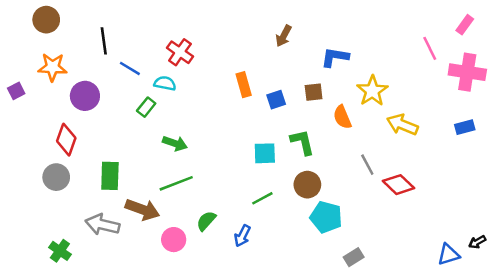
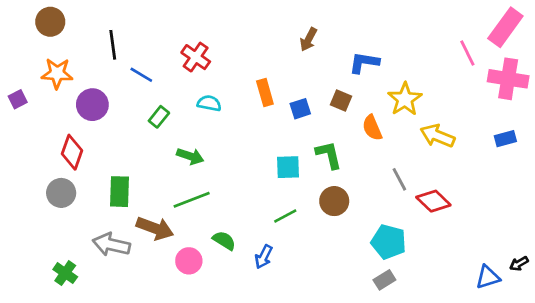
pink rectangle: (465, 25) -> (505, 27), size x1.8
cyan semicircle: (165, 83) -> (209, 103), moved
brown square: (314, 92) -> (341, 101), turned 30
cyan pentagon: (326, 217) -> (389, 242), moved
green semicircle: (206, 221) -> (224, 240), turned 80

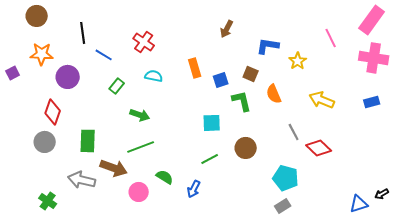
pink line: (467, 53) -> (331, 38), moved
yellow star: (405, 99) -> (298, 61), moved, size x0.7
green L-shape: (329, 155) -> (242, 101), moved

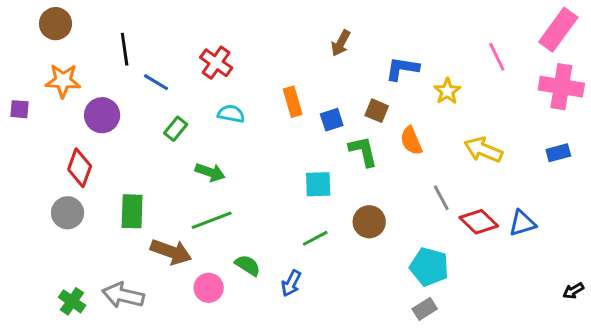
purple square: (13, 73) -> (19, 109), turned 32
gray arrow: (82, 180) -> (123, 295), moved
blue triangle: (359, 204) -> (522, 223), moved

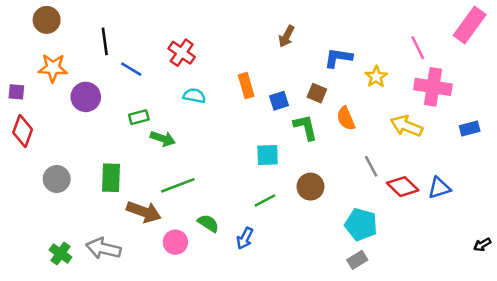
pink cross: (561, 87) -> (433, 87), moved
green rectangle: (176, 129) -> (139, 117), moved, turned 36
red diamond: (80, 168) -> (23, 131), moved
green arrow: (210, 172) -> (163, 139), moved

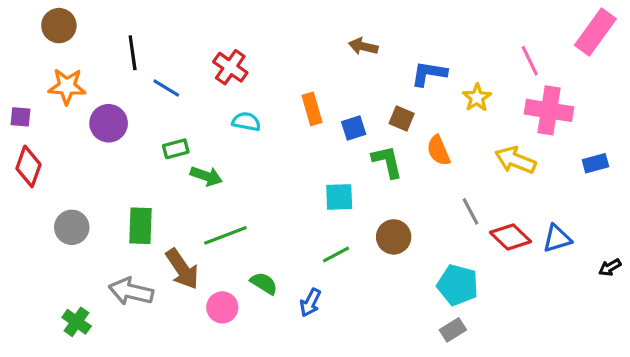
brown arrow: (287, 36) -> (363, 46), turned 75
brown arrow: (144, 212) -> (182, 269), turned 36
black arrow: (482, 245) -> (610, 267), moved
gray arrow: (103, 248) -> (131, 291), moved

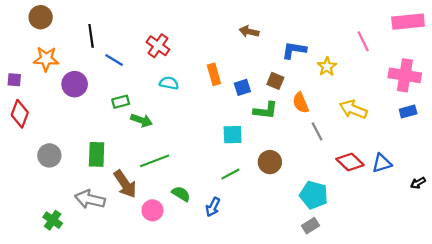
pink rectangle: (595, 32) -> (408, 22), turned 48
pink cross: (549, 110) -> (405, 75), moved
green L-shape: (387, 162) -> (265, 110), turned 110
gray line: (470, 211) -> (317, 131), moved

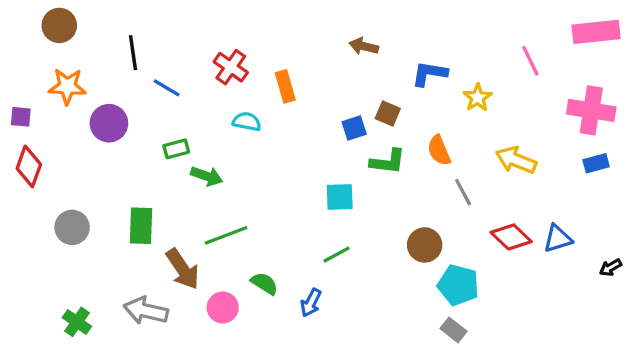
orange rectangle: (214, 74) -> (285, 86), moved
brown square: (275, 81) -> (388, 114), moved
brown circle: (270, 162) -> (425, 245), moved
gray arrow: (90, 199) -> (146, 311), moved
gray rectangle: (310, 226) -> (453, 330), turned 70

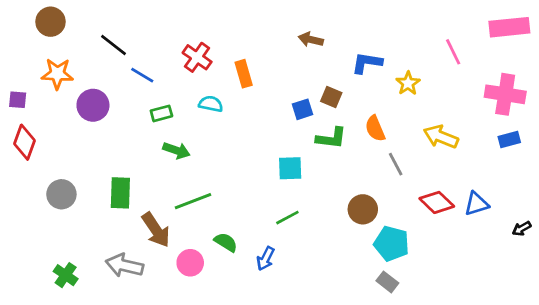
black line: (133, 53) -> (114, 45), turned -44
green rectangle: (176, 149) -> (161, 113), moved

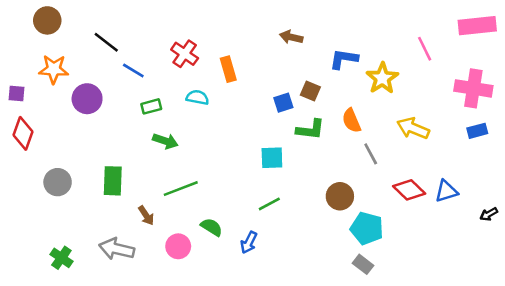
yellow star: (408, 83) -> (382, 78), size x1.4
brown arrow: (156, 230) -> (146, 215), size x0.6

